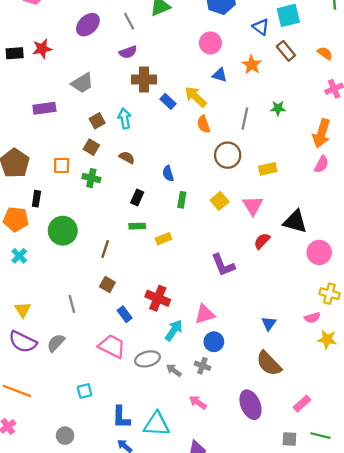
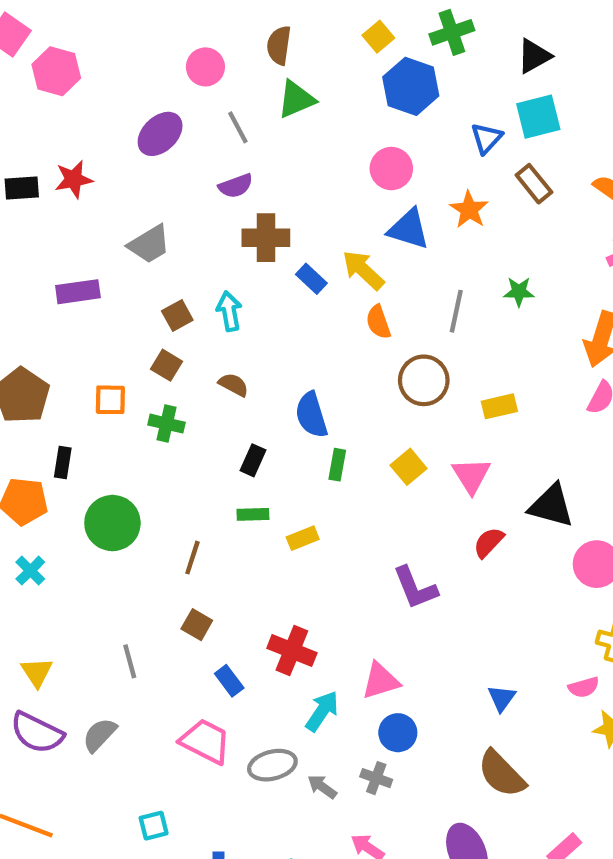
blue triangle: (261, 27) -> (486, 138), turned 36
blue triangle: (220, 75) -> (409, 229), size x1.5
blue semicircle: (168, 173) -> (311, 415), size x1.5

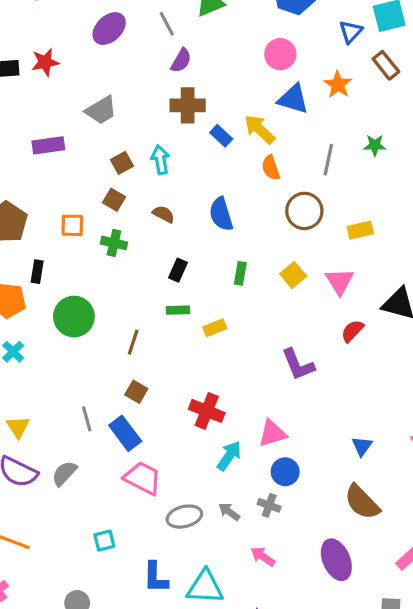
purple semicircle: (236, 186) -> (181, 61), moved, turned -40
blue semicircle: (311, 415) -> (221, 214), moved
blue rectangle: (229, 681) -> (125, 433), moved, size x1.5
gray ellipse: (272, 765) -> (184, 517), moved

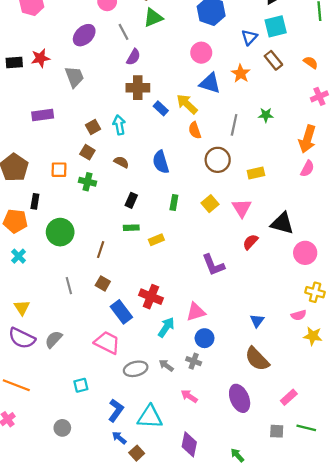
gray trapezoid: (101, 110) -> (74, 77), moved, turned -80
gray line: (87, 419) -> (69, 286), moved
blue rectangle: (125, 433) -> (121, 312), moved
blue L-shape: (156, 577) -> (116, 410), turned -145

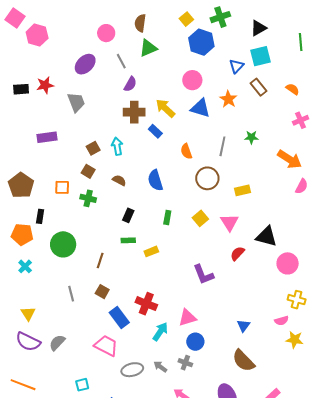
yellow arrow: (187, 104) -> (165, 108), moved
orange arrow: (307, 139) -> (290, 159), turned -75
pink semicircle: (307, 169) -> (302, 186), moved

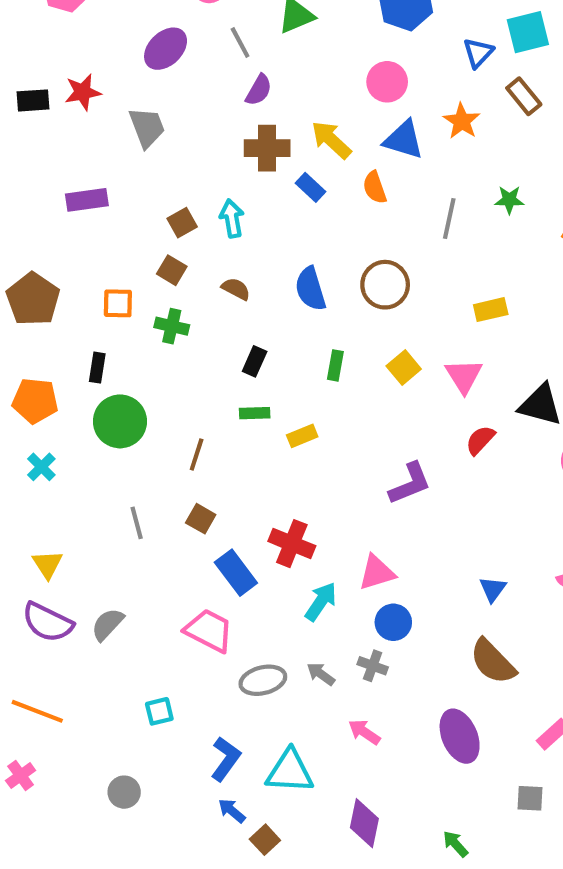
orange semicircle: (186, 151) -> (375, 187), moved
brown circle: (207, 178) -> (385, 285), moved
black rectangle: (40, 216) -> (97, 368), moved
purple L-shape: (203, 274) -> (410, 484), turned -90

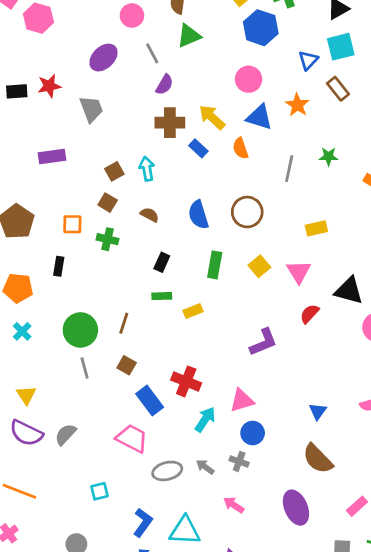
green rectangle: (335, 365) -> (215, 265), size x1.4
green circle: (120, 421) -> (80, 330), moved

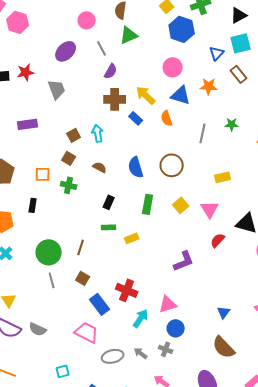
orange star: (297, 105) -> (209, 86), turned -30
gray semicircle: (66, 434) -> (38, 329), turned -108

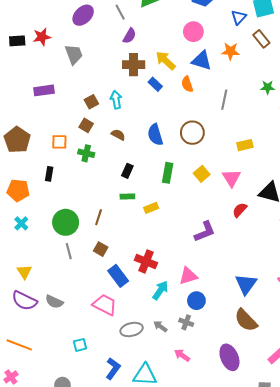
green star: (232, 124) -> (268, 87), moved
blue triangle: (224, 312) -> (246, 284), size x1.6

